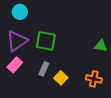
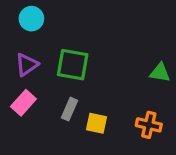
purple triangle: (17, 41) -> (27, 65), size x0.7
yellow square: (61, 78) -> (96, 123), turned -32

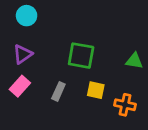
green square: (73, 65) -> (81, 56), moved
yellow square: (96, 123) -> (96, 90), moved

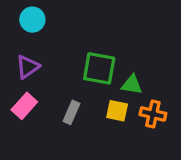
green triangle: (134, 61) -> (132, 85), moved
orange cross: (125, 105) -> (153, 114), moved

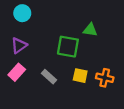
green triangle: (132, 85) -> (90, 30), moved
gray rectangle: (71, 112) -> (49, 77), turned -72

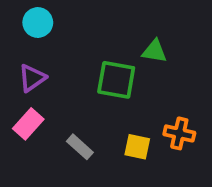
yellow square: (80, 76) -> (137, 147), moved
gray rectangle: (49, 77) -> (80, 147), moved

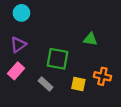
green triangle: (154, 51) -> (90, 39), moved
green square: (116, 80) -> (58, 59), moved

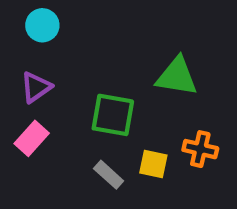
green triangle: (90, 39) -> (177, 76), size x1.5
gray rectangle: (46, 84) -> (109, 175), moved

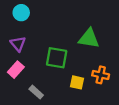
purple triangle: (36, 87) -> (18, 44), turned -35
gray rectangle: (109, 175) -> (36, 92), moved

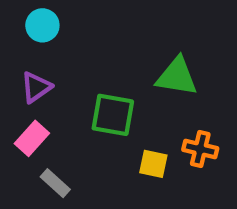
purple triangle: (18, 44) -> (36, 87), turned 35
gray rectangle: (36, 92) -> (55, 183), moved

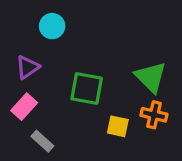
cyan circle: (42, 25) -> (52, 26), moved
green triangle: (177, 77) -> (151, 77), moved, turned 36

